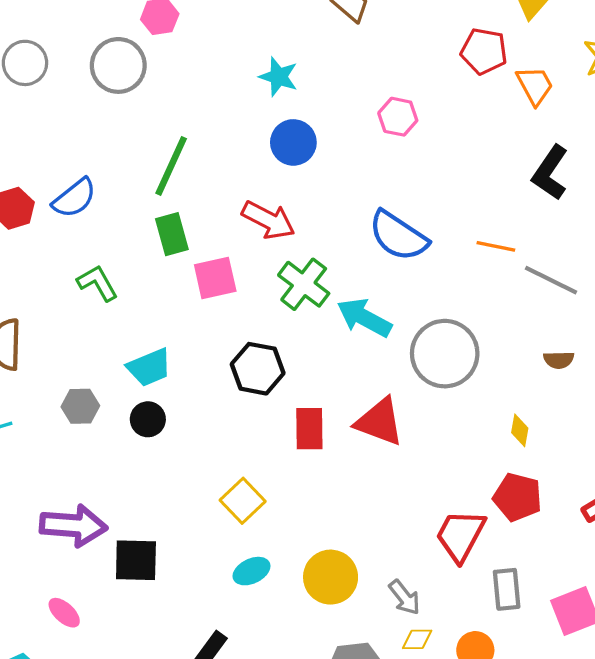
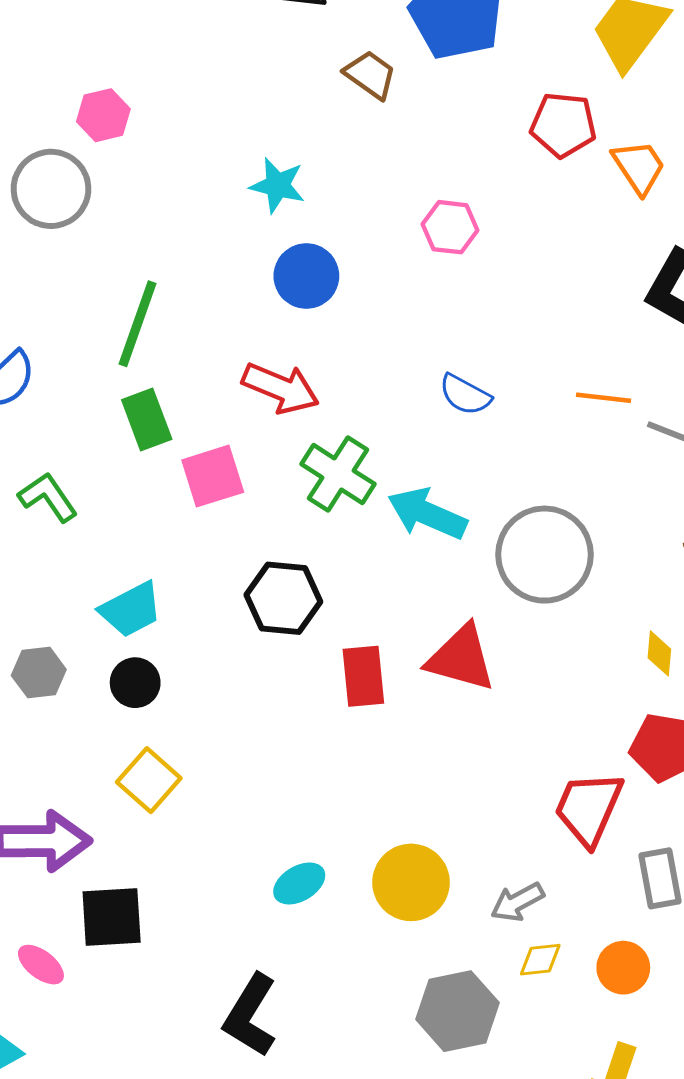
blue semicircle: (398, 236) -> (465, 395), size x0.6
yellow square: (243, 501) -> (149, 780), moved
black square: (136, 560) -> (112, 917), moved
gray arrow: (405, 597) -> (517, 902), turned 105

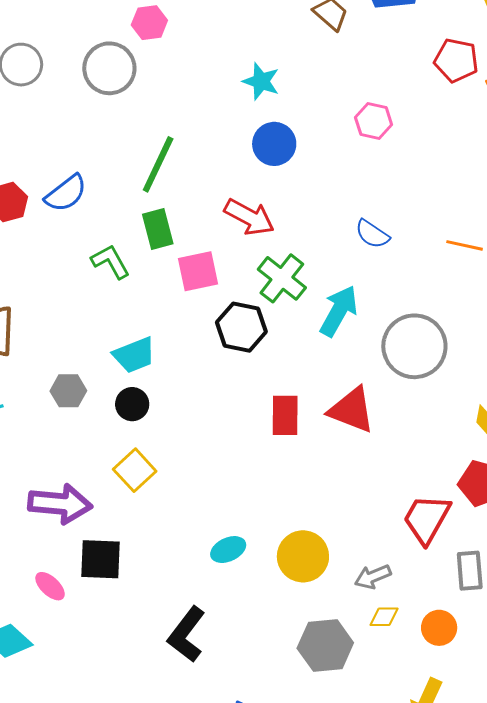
green L-shape: (48, 497) -> (111, 262), moved
cyan arrow: (427, 514) -> (339, 311), turned 90
black hexagon: (283, 598) -> (241, 327), moved

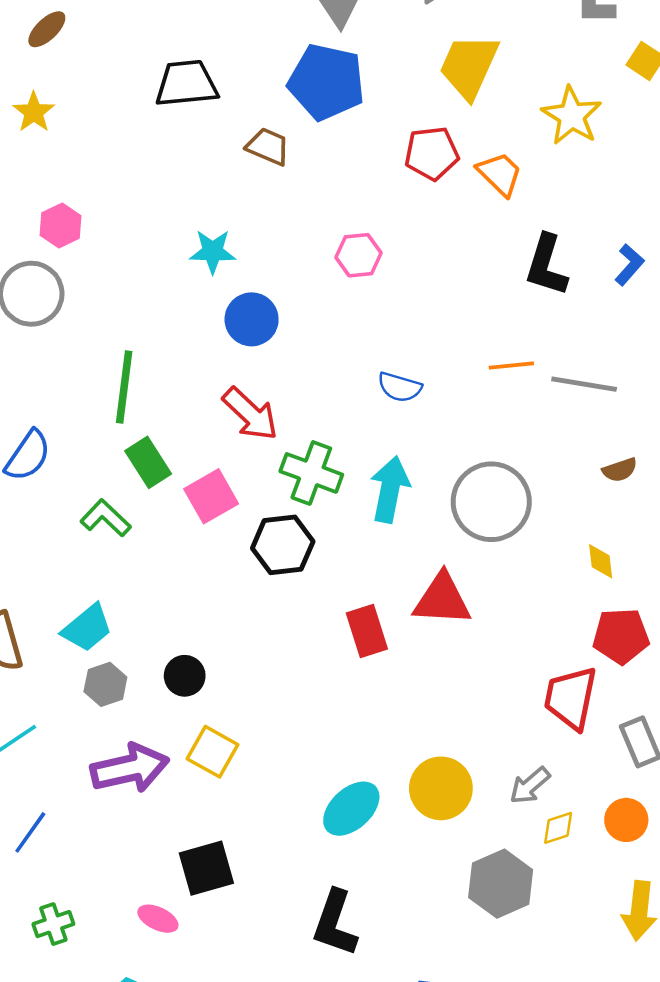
red arrow: (249, 217) -> (250, 414), turned 33
cyan trapezoid: (134, 355) -> (87, 628), moved
purple arrow: (60, 504) -> (130, 768), moved
cyan ellipse: (228, 550) -> (351, 809), size x1.4

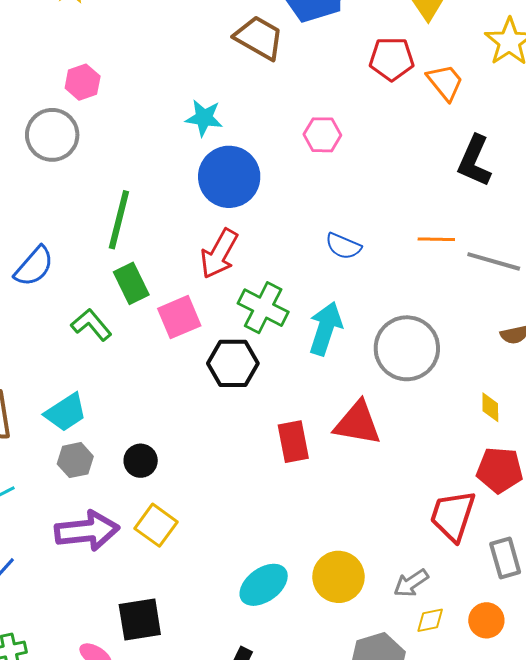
brown trapezoid: (268, 147) -> (259, 38), size x1.4
blue circle: (252, 319) -> (229, 177), size x1.4
red arrow: (250, 414) -> (219, 254), turned 69

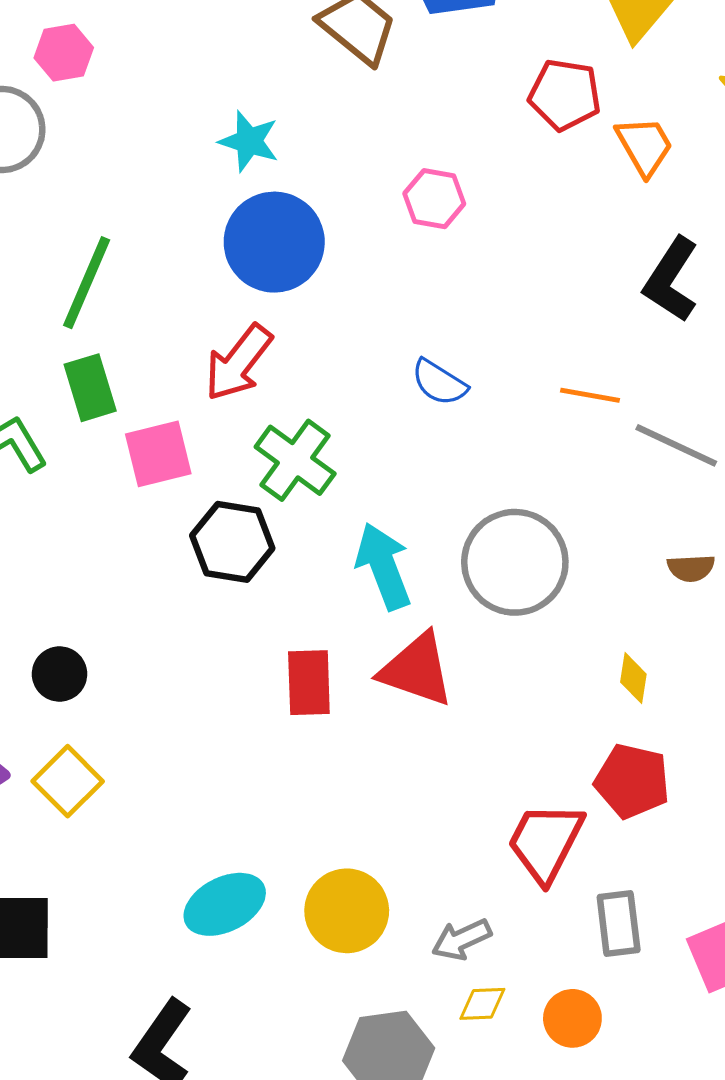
cyan arrow: (325, 328) -> (384, 566), moved, turned -48

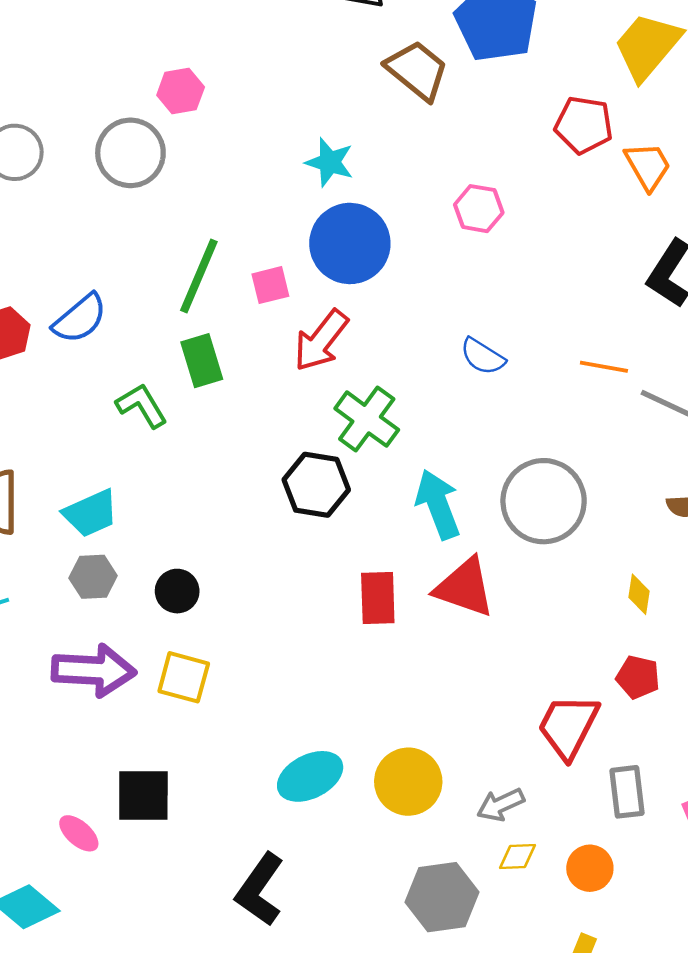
pink square: (158, 454) -> (270, 285), moved, size x0.7
yellow square: (68, 781) -> (184, 677), turned -30
red pentagon: (632, 781) -> (638, 677), size x0.7

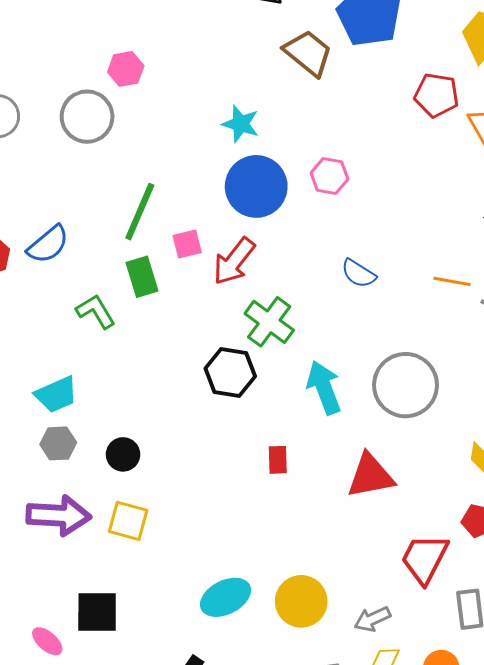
pink hexagon: (479, 209) -> (329, 176), moved
pink square: (270, 285) -> (187, 244), moved
red triangle: (465, 588) -> (370, 476), moved, turned -30
red rectangle: (378, 598) -> (278, 460), size x0.7

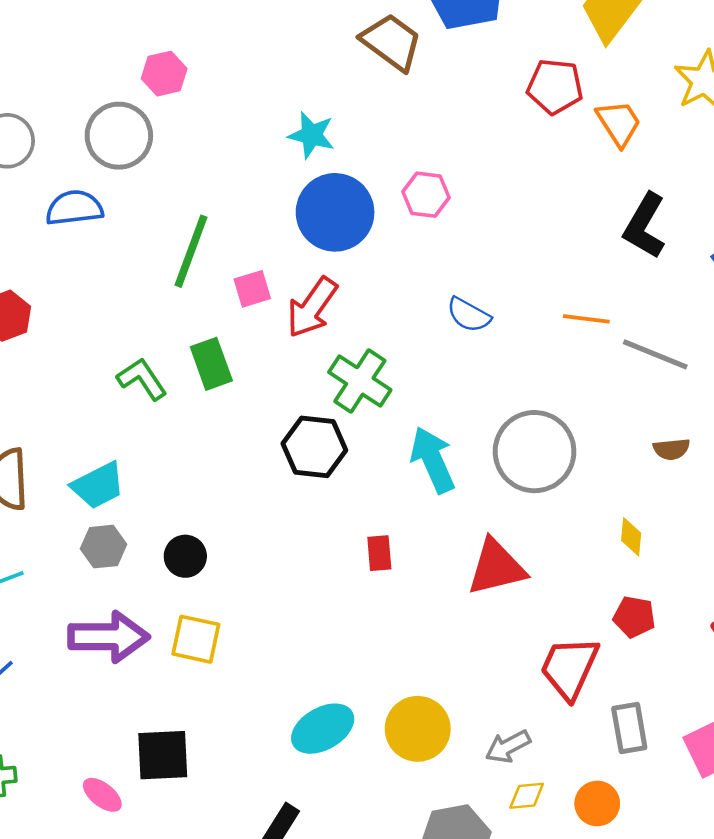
blue semicircle: (48, 244) -> (74, 208), moved, turned -144
green rectangle: (142, 277) -> (211, 364), moved

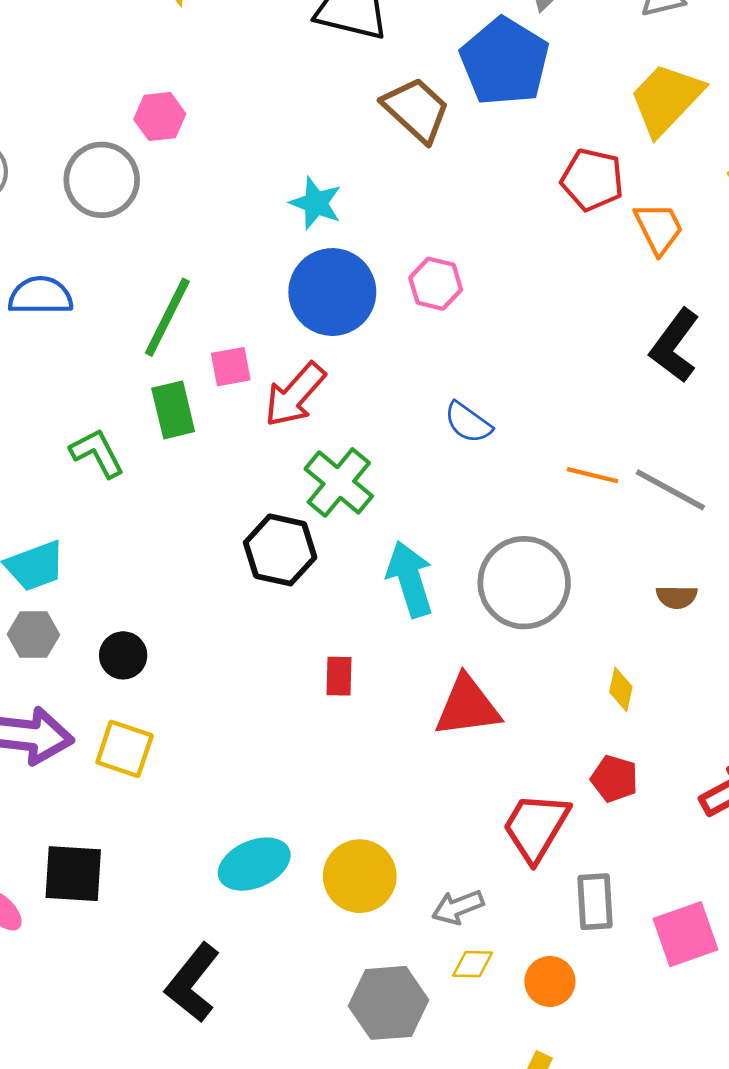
blue semicircle: (74, 208) -> (41, 296), moved
orange line: (586, 319) -> (593, 475), moved
green rectangle: (211, 364) -> (173, 410), moved

